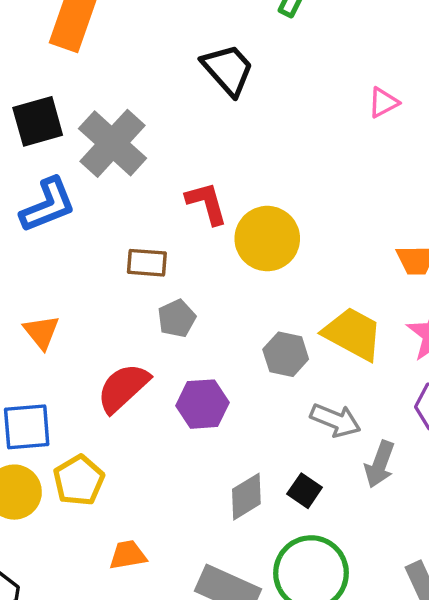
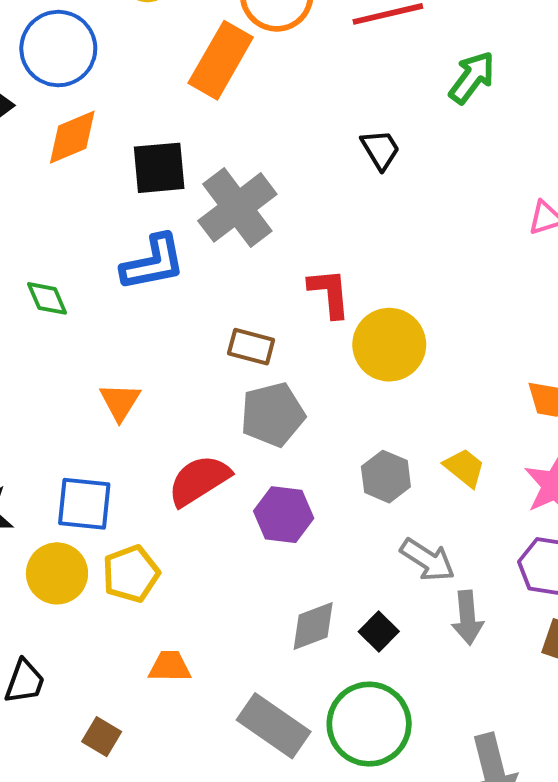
black trapezoid: (228, 70) -> (380, 149), size x0.7
gray pentagon: (177, 318) -> (273, 415), size x1.5
yellow trapezoid: (353, 334) -> (464, 468), size x0.6
gray arrow: (380, 464) -> (467, 618), turned -36

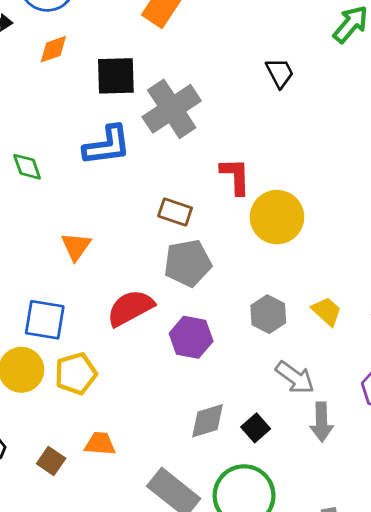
orange diamond: (72, 137) -> (53, 49), size x0.7
brown square: (102, 737) -> (51, 461), moved

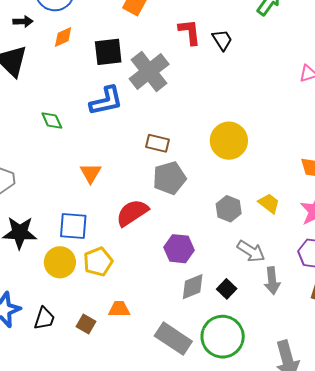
red L-shape: (235, 176) -> (190, 32), moved
purple hexagon: (191, 337) -> (179, 249), moved

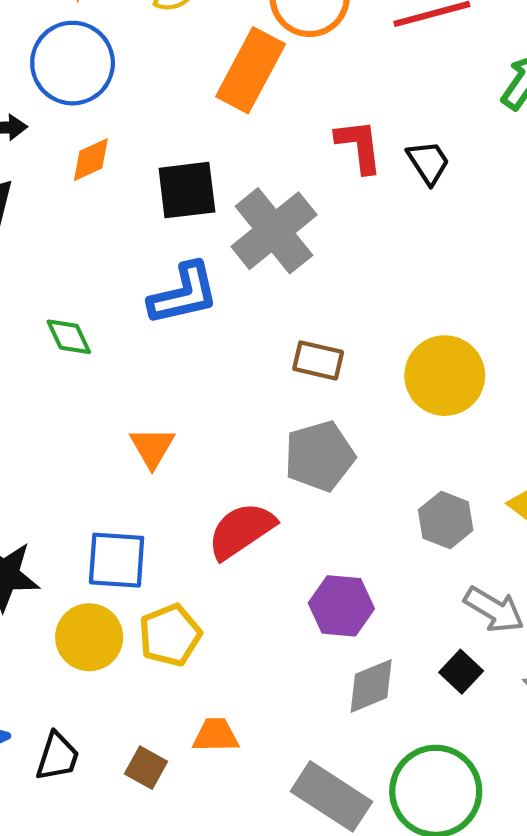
brown rectangle: (158, 143) -> (318, 360), moved
black square: (227, 289) -> (461, 672), moved

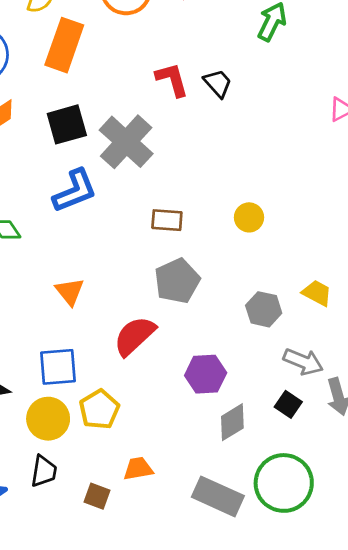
orange rectangle: (251, 70) -> (64, 45), moved
yellow circle: (445, 376) -> (249, 217), size x0.6
black trapezoid: (57, 757) -> (44, 471), moved

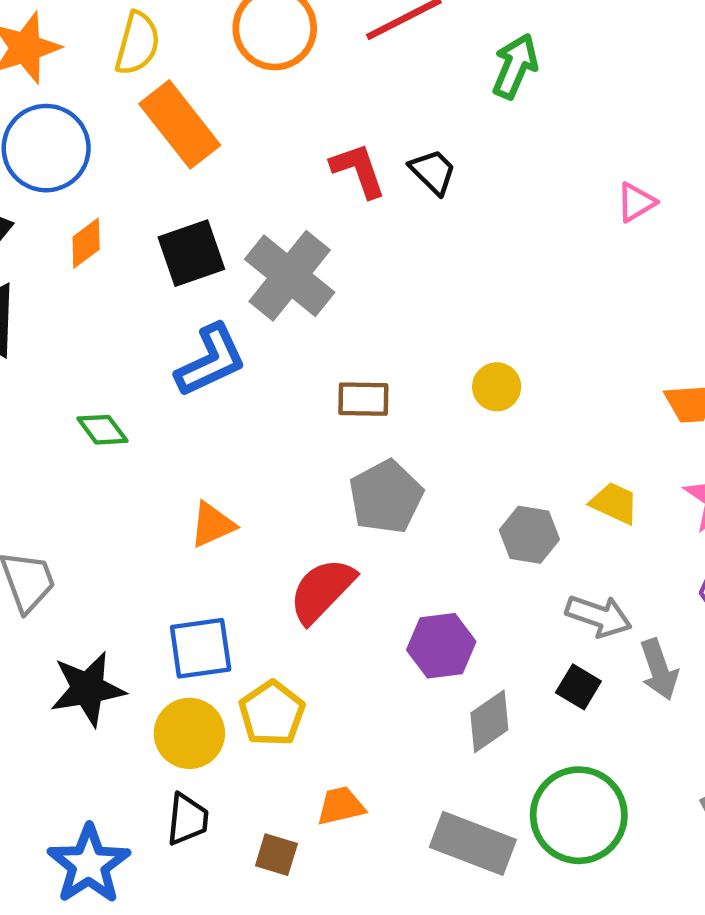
orange rectangle: (64, 45) -> (180, 124), turned -54
orange triangle: (70, 292) -> (212, 525), turned 48

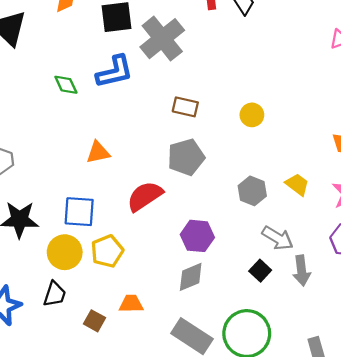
green diamond: (102, 430) -> (66, 85), moved
gray diamond: (489, 721) -> (191, 277), moved

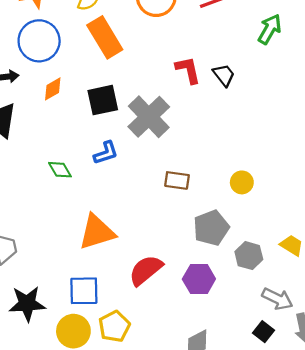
blue L-shape: (115, 72) -> (106, 153), size x0.7
orange triangle: (98, 152) -> (97, 232), size x1.6
gray pentagon: (186, 157) -> (211, 228), moved
purple hexagon: (197, 236) -> (199, 279), moved

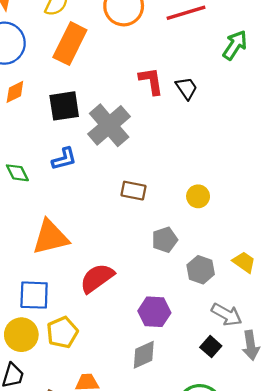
orange rectangle: (105, 37) -> (70, 44), turned 54
gray pentagon: (211, 228) -> (165, 240), size x0.7
purple hexagon: (199, 279) -> (154, 312), moved

